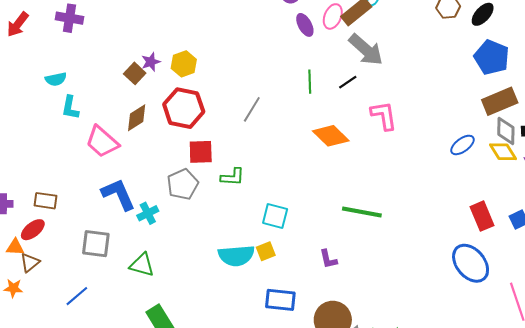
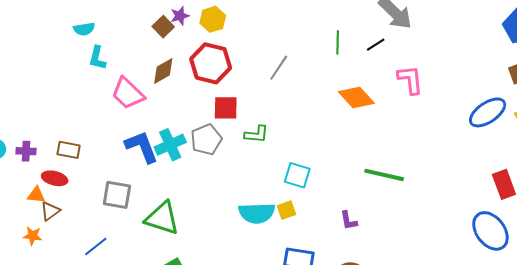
blue ellipse: (462, 145) -> (488, 112), size x1.5
cyan cross: (148, 213) -> (170, 145), moved, size x1.4
red ellipse: (33, 230) -> (55, 178), turned 50
green triangle: (142, 265) -> (162, 218), size x1.4

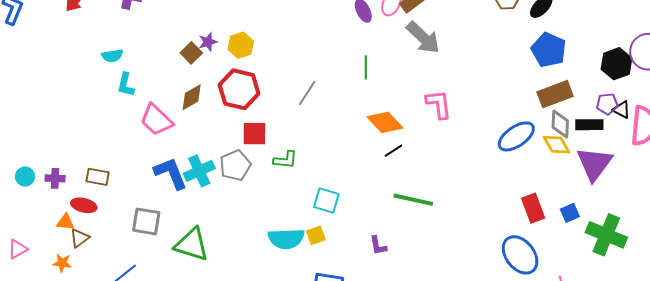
black line: (376, 45) -> (393, 151), moved

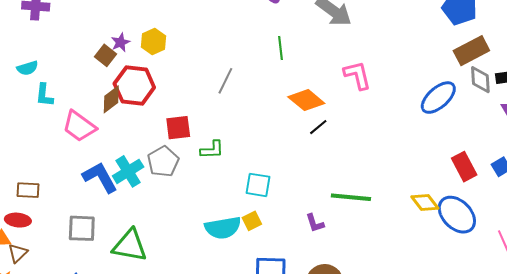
red hexagon: (239, 89) -> (134, 85), moved
yellow diamond: (557, 145) -> (425, 202), moved
green line: (413, 200) -> (351, 197), moved

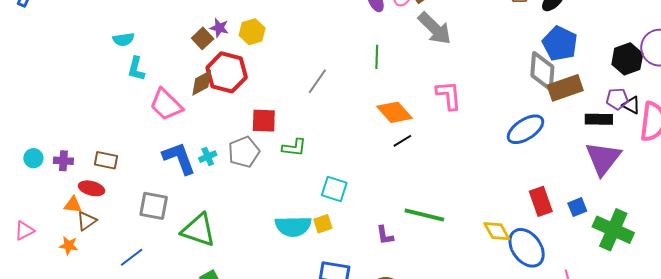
purple star: (121, 42) -> (219, 28), turned 30
gray diamond: (480, 80) -> (542, 71), moved, size x1.4
cyan cross: (128, 171) -> (208, 157), size x0.6

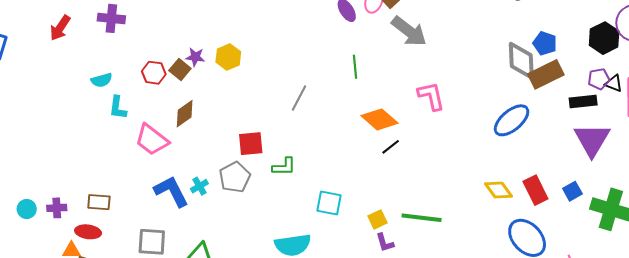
blue pentagon: (560, 44) -> (545, 43), moved, size x0.7
red hexagon: (227, 72) -> (154, 73), moved, size x0.6
yellow square: (323, 224) -> (378, 219), moved
yellow diamond: (497, 231) -> (498, 190), moved

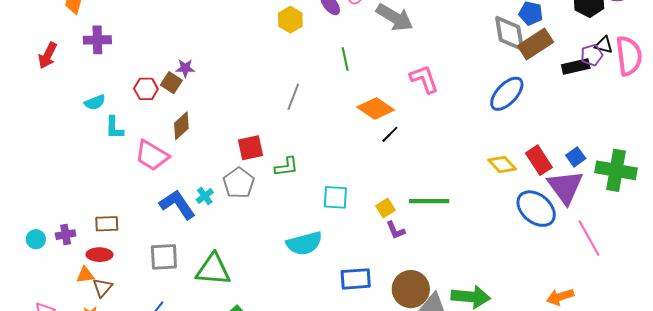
yellow hexagon: (228, 57) -> (290, 20), moved
purple pentagon: (599, 79) -> (592, 55), moved
purple triangle: (592, 140) -> (565, 187), moved

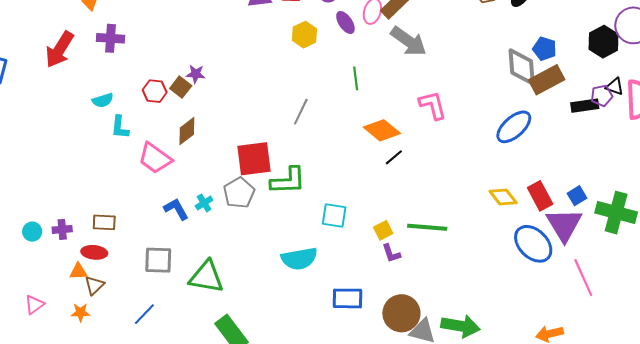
red arrow: (48, 55) -> (60, 49), size x1.4
red square: (251, 148) -> (254, 159), size x1.4
green L-shape: (286, 167) -> (288, 181), size x1.5
blue L-shape: (177, 204) -> (176, 209), size x0.7

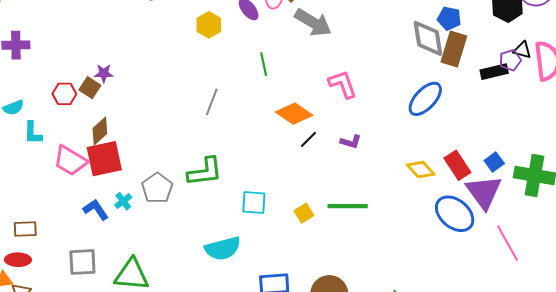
brown rectangle: (547, 80) -> (454, 49), turned -40
red square: (254, 159) -> (104, 159), moved
purple L-shape: (391, 253) -> (351, 142), moved, turned -50

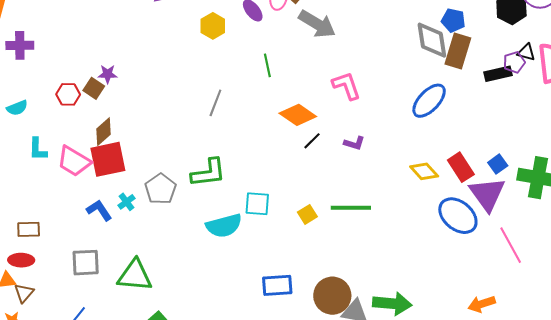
cyan L-shape: (33, 133) -> (38, 149), moved
cyan semicircle: (223, 248) -> (224, 226), moved

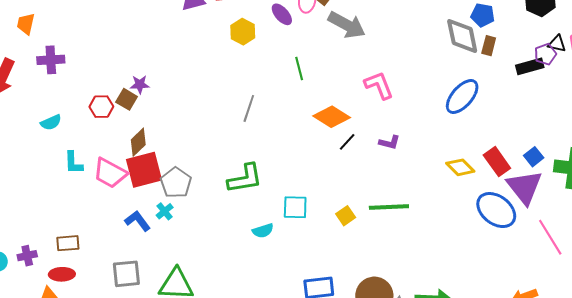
brown rectangle: (458, 51) -> (489, 46), size x0.6
gray pentagon: (161, 189) -> (176, 183), moved
cyan semicircle: (224, 226) -> (263, 231), size x0.6

